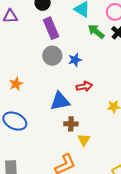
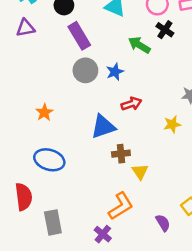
green arrow: (96, 31) -> (139, 45), moved

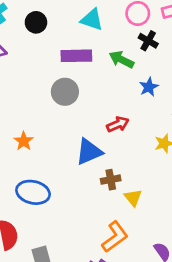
purple rectangle: (79, 36) -> (76, 56), moved, turned -56
blue star: (115, 72) -> (149, 87), moved

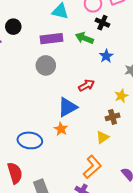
black circle: (36, 22) -> (13, 27), moved
orange star: (24, 141) -> (61, 129), moved
brown cross: (111, 180) -> (113, 117), moved
yellow triangle: (133, 198) -> (103, 137), turned 40

